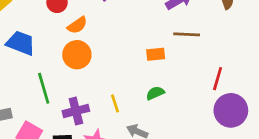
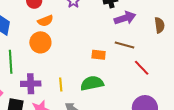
red line: (218, 79) -> (142, 68), moved, turned -72
green semicircle: (155, 93) -> (92, 83), size x1.6

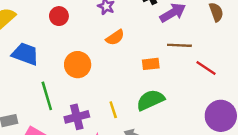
orange semicircle: (45, 21) -> (115, 37), moved

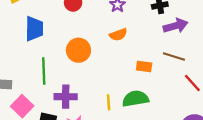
blue trapezoid: (25, 54) -> (34, 29), turned 55
yellow line: (113, 110) -> (109, 102), moved

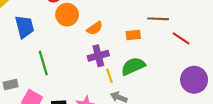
orange semicircle: (118, 35) -> (95, 28), moved
orange circle: (78, 50) -> (67, 15), moved
purple cross: (66, 97) -> (98, 56), moved

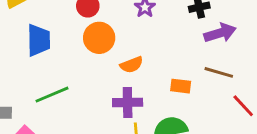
green line: (43, 63) -> (52, 95), turned 70

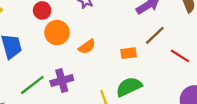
brown line: (219, 72) -> (155, 35), turned -45
purple cross: (128, 102) -> (62, 81), moved

